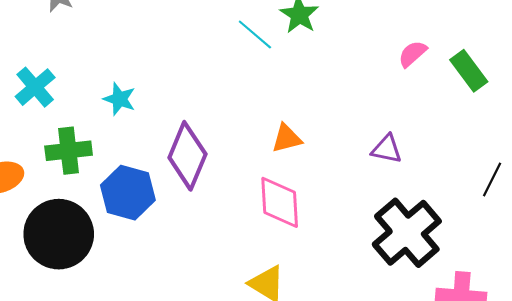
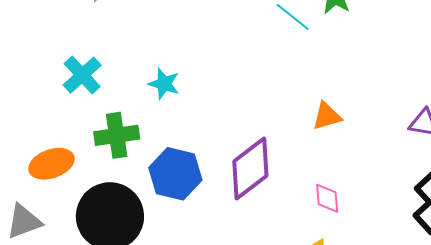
purple diamond: (187, 156) -> (250, 168), moved, turned 32
pink diamond: (280, 202) -> (327, 198), moved, size x0.6

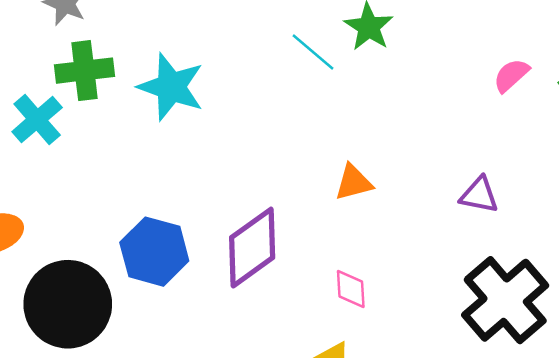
cyan star: (164, 84) -> (171, 87), moved, size x1.6
green cross: (117, 135) -> (85, 71), moved

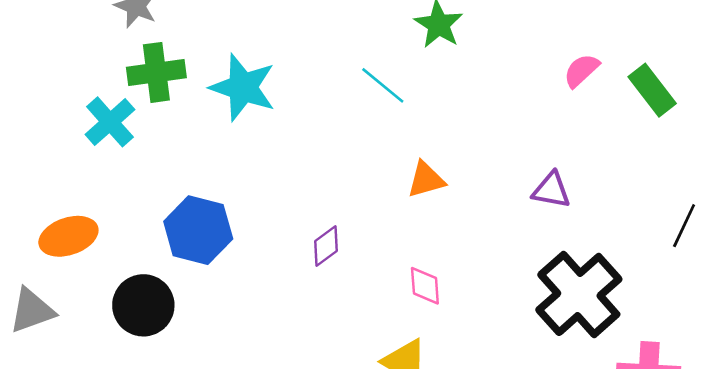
cyan line: (313, 52) -> (383, 85), moved
purple diamond: (252, 248) -> (326, 246), size x0.5
blue hexagon: (154, 252) -> (198, 230), moved
black circle: (68, 304) -> (143, 305), size x0.7

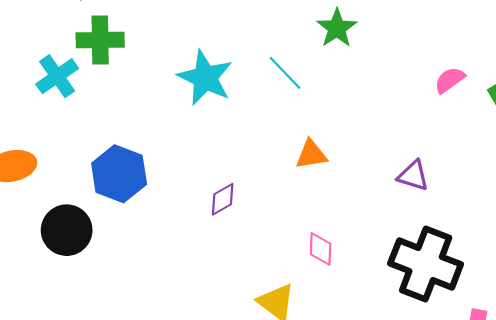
cyan star: (243, 87) -> (205, 78), moved
pink diamond: (425, 286) -> (321, 249), moved
black cross: (579, 294) -> (426, 264), turned -34

